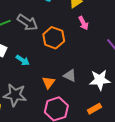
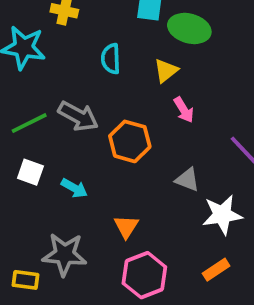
gray triangle: (70, 76) -> (187, 180), moved

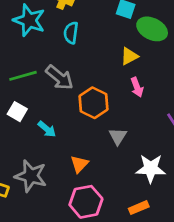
cyan semicircle: (111, 59) -> (71, 33), moved
gray triangle: (187, 180) -> (118, 136), moved, turned 30

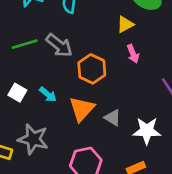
white square: (17, 112) -> (17, 93), moved
gray triangle: (118, 136) -> (113, 118), moved, turned -30
orange triangle: (79, 164) -> (82, 109), moved, size x1.5

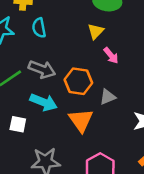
cyan arrow: (48, 94) -> (44, 102), moved, size x1.5
gray triangle: (113, 118) -> (108, 97), moved, turned -36

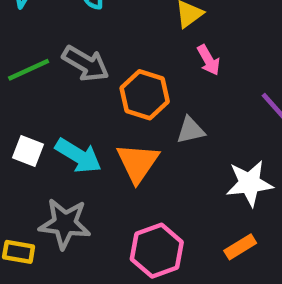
cyan arrow: (44, 102) -> (78, 156), moved

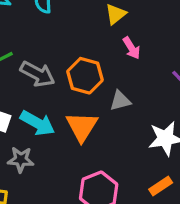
gray arrow: (86, 64) -> (38, 74), moved
gray star: (65, 224) -> (21, 160), moved, size x0.7

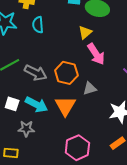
pink arrow: (131, 48) -> (96, 54), size x1.5

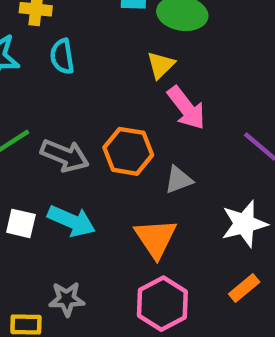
orange triangle: (65, 106) -> (156, 238), moved
gray star: (26, 129) -> (67, 299), moved

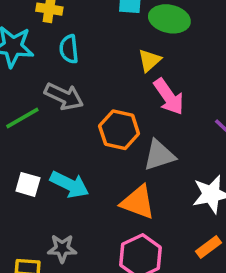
gray arrow: (65, 156) -> (64, 96), moved
gray triangle: (179, 180) -> (159, 155), size x1.4
orange triangle: (156, 238) -> (138, 202), turned -39

